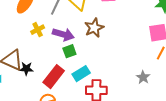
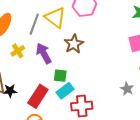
purple arrow: (63, 34) -> (44, 53), turned -130
green square: (69, 51) -> (60, 76), moved, turned 32

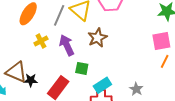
gray star: (127, 89) -> (136, 89), moved
cyan rectangle: (65, 91) -> (102, 85), moved

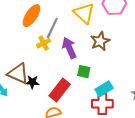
gray line: (59, 15) -> (52, 28), moved

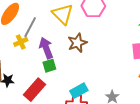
green square: (84, 72) -> (49, 66), moved, turned -32

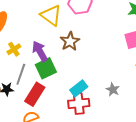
gray line: (30, 27) -> (21, 74), moved
green square: (49, 66) -> (46, 68), size x1.5

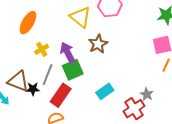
gray star: (113, 90) -> (147, 94), moved
red cross: (79, 103) -> (134, 109), moved, turned -30

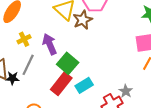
brown star: (98, 44) -> (83, 20), moved
green square: (73, 70) -> (68, 63), moved, turned -30
red rectangle: (61, 95) -> (61, 84), moved

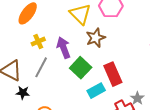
brown star: (83, 20) -> (96, 38), moved
black star: (12, 78) -> (23, 93), moved
red rectangle: (61, 84) -> (113, 74), moved, turned -65

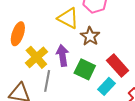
yellow cross: (38, 42) -> (36, 57), size x1.6
purple arrow: (64, 48) -> (63, 55), turned 30

